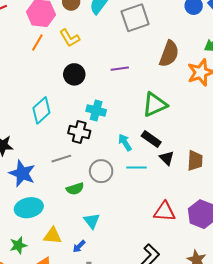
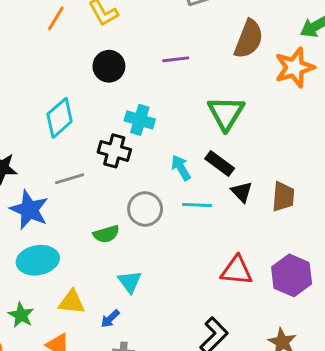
green triangle: (155, 105) -> (226, 113), turned -36
gray line: (61, 159) -> (70, 179), moved
green star: (18, 245) -> (21, 315), turned -30

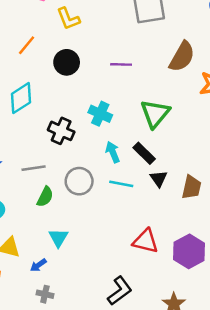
orange line: (56, 18) -> (27, 45), moved
cyan cross: (140, 120) -> (100, 114), moved
gray line: (70, 179) -> (34, 168), moved
green semicircle: (106, 234) -> (45, 197), turned -55

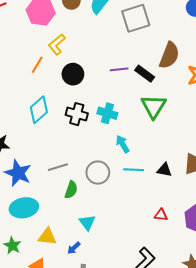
yellow L-shape: (68, 19) -> (57, 44), moved, turned 80
black cross: (61, 131) -> (77, 114), moved
black rectangle: (144, 153) -> (145, 74), moved
black triangle: (159, 179) -> (164, 170), moved, turned -35
red triangle: (146, 241) -> (161, 215), size x0.6

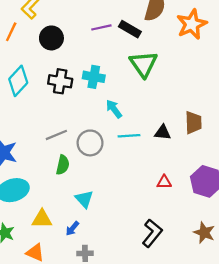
gray line: (58, 167) -> (56, 135), moved

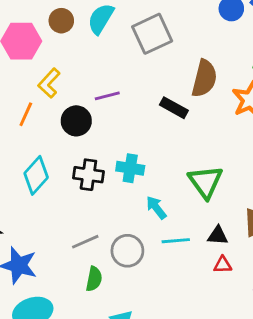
purple line: (101, 27) -> (107, 96), moved
green triangle: (143, 64) -> (206, 182), moved
red triangle: (164, 182) -> (223, 265), moved

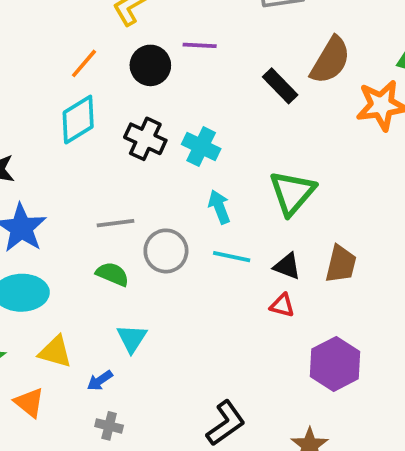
orange line: (26, 114) -> (84, 63), moved
green semicircle: (94, 279) -> (112, 274), turned -95

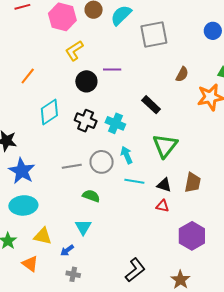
brown semicircle: (330, 60) -> (182, 74), size x0.6
orange line: (84, 63) -> (28, 76), moved
black rectangle: (280, 86) -> (151, 105), moved
gray circle: (166, 251) -> (102, 162), moved
green semicircle: (112, 274) -> (91, 196), moved

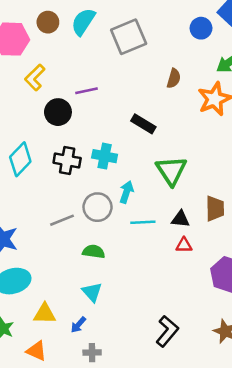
blue circle: (213, 31) -> (201, 28), moved
cyan arrow: (127, 155) -> (126, 192), turned 54

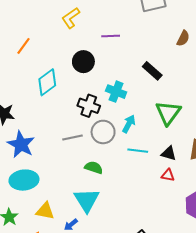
black circle: (58, 112) -> (83, 62), moved
black cross: (67, 160) -> (89, 106), moved
cyan triangle: (92, 292) -> (87, 200), size x1.5

